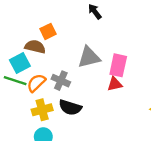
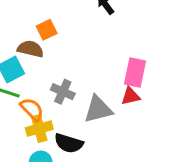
gray triangle: (89, 57) -> (98, 109), moved
orange semicircle: (36, 83) -> (32, 109), moved, turned 90
black semicircle: (70, 107) -> (69, 143), moved

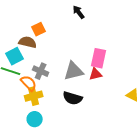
gray cross: (63, 92) -> (41, 71), moved
gray triangle: (98, 109) -> (74, 71), moved
black semicircle: (69, 143) -> (73, 98), moved

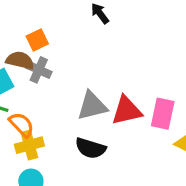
pink rectangle: (99, 58) -> (163, 114), moved
gray cross: (41, 71) -> (39, 70), moved
red triangle: (96, 74) -> (127, 111), size x1.5

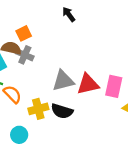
yellow cross: (29, 145) -> (38, 109), moved

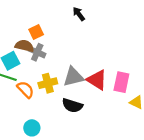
red triangle: (88, 84) -> (97, 80), turned 45
yellow cross: (38, 109) -> (48, 83), moved

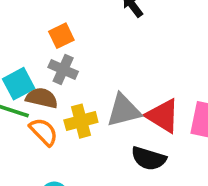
brown semicircle: (24, 46) -> (42, 98), moved
black semicircle: (72, 106) -> (149, 158), moved

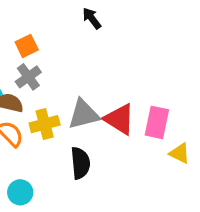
gray cross: (63, 69) -> (28, 77), turned 30
black semicircle: (149, 158) -> (80, 163), moved, turned -112

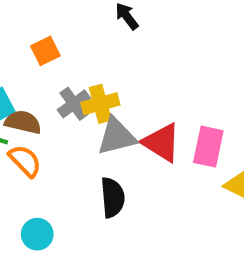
gray cross: (28, 77) -> (74, 104), moved
yellow cross: (45, 124) -> (100, 104), moved

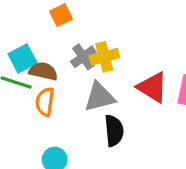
gray triangle: (117, 136) -> (100, 97), moved
orange semicircle: (25, 161) -> (45, 102), turned -128

